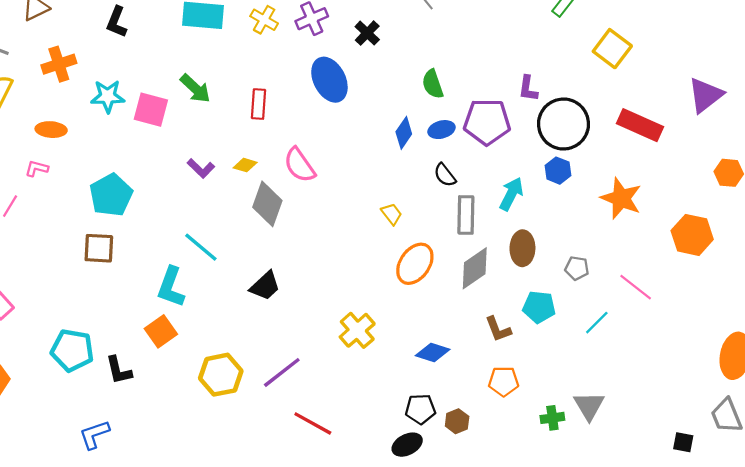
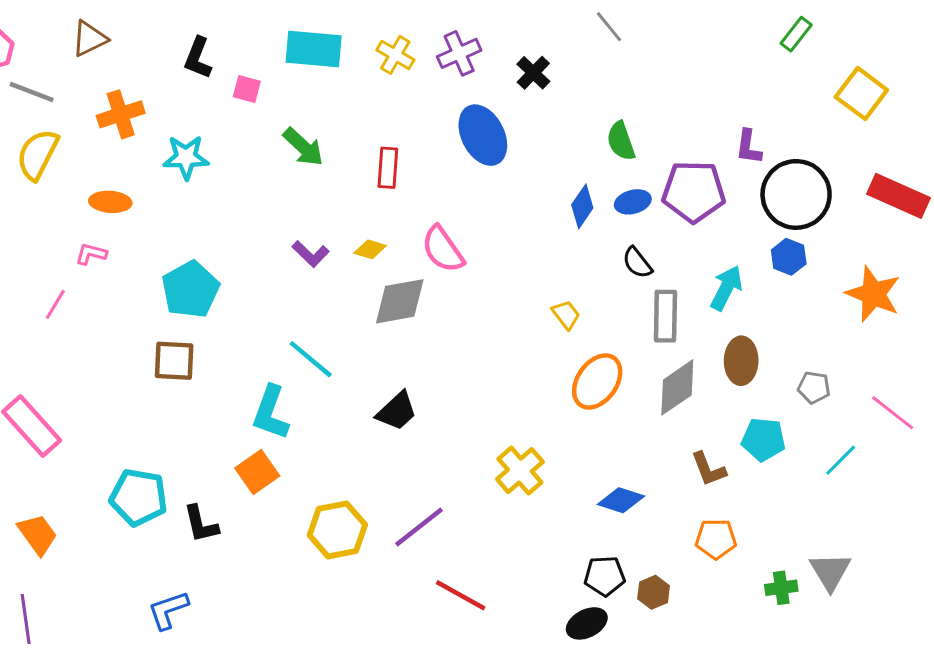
pink square: (151, 110) -> (247, 89), moved, size x0.6
gray diamond: (267, 204) -> (400, 301), turned 60

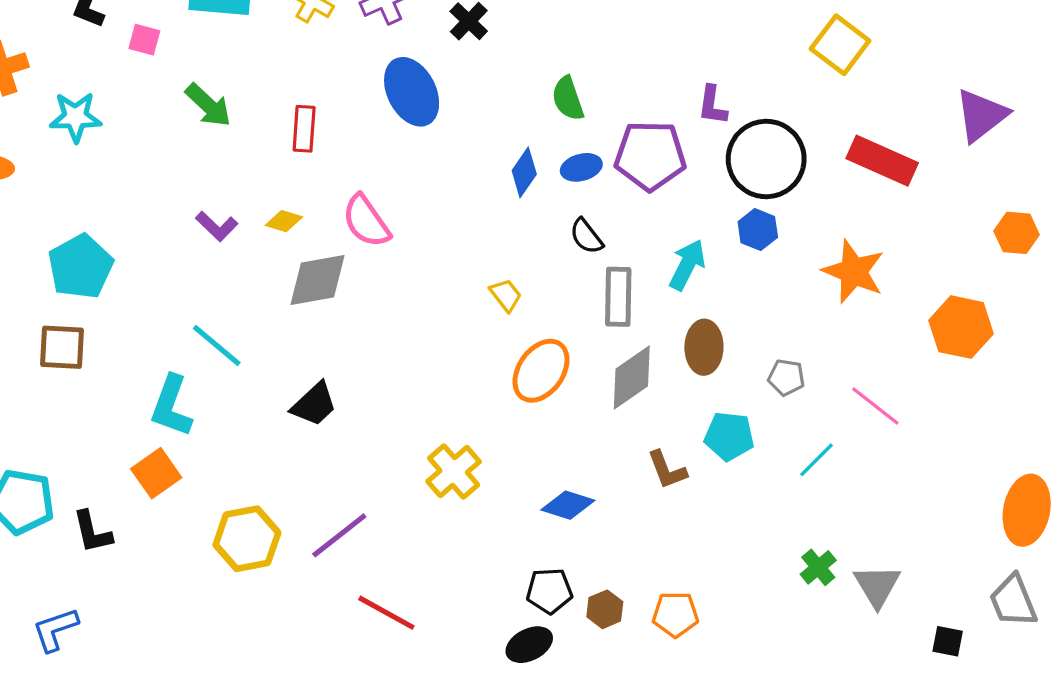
orange pentagon: (716, 539) -> (675, 614), moved
gray triangle: (830, 571) -> (877, 586), moved
green cross: (781, 588) -> (818, 567), moved, turned -32

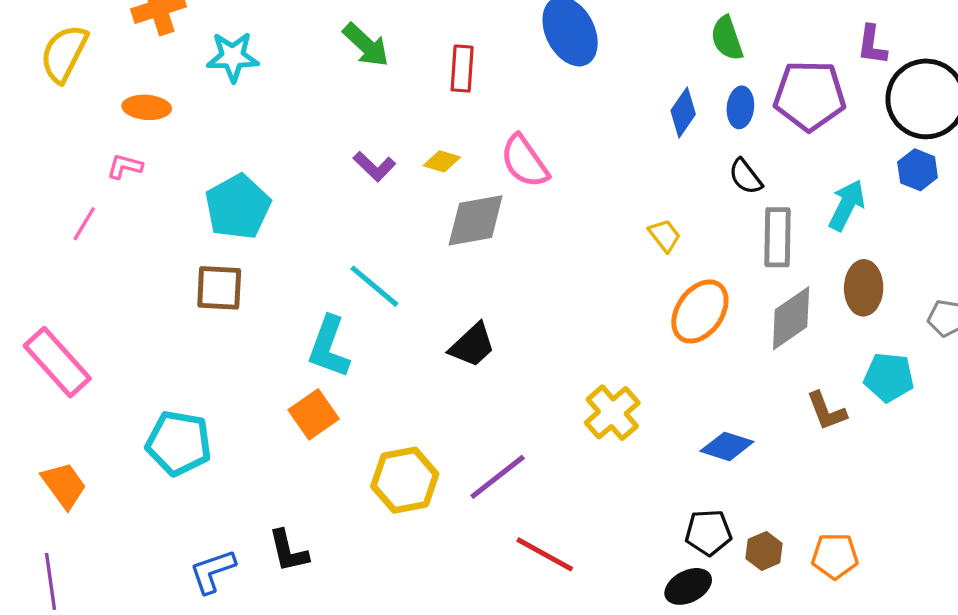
blue ellipse: (581, 167) -> (740, 107), turned -69
black L-shape: (92, 532) -> (288, 551), moved

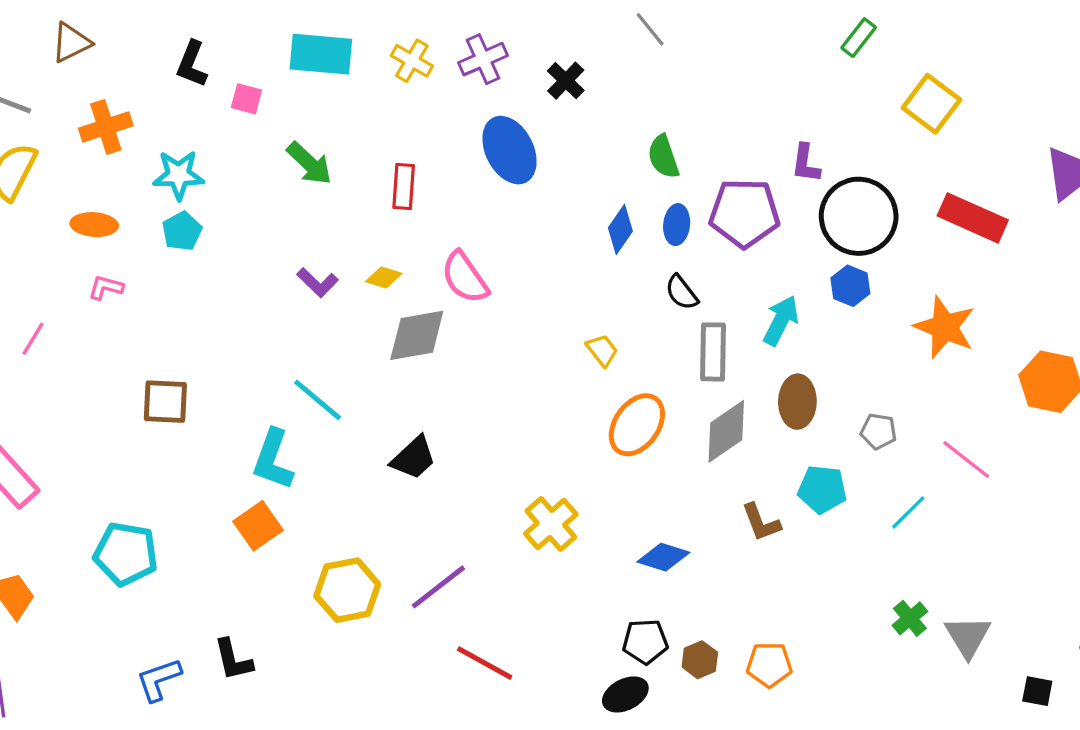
pink L-shape: (125, 166) -> (106, 287), moved
cyan pentagon: (238, 207) -> (182, 231), moved, size x0.6

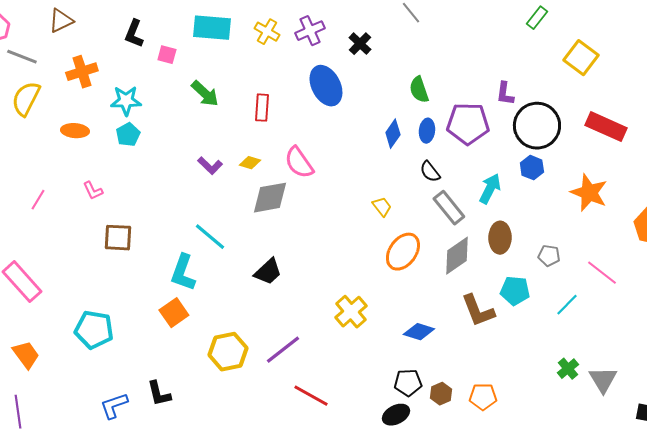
pink L-shape: (106, 287) -> (93, 191), moved, turned -130
gray rectangle: (713, 352) -> (449, 208), turned -40
brown L-shape: (761, 522) -> (478, 311), size x1.4

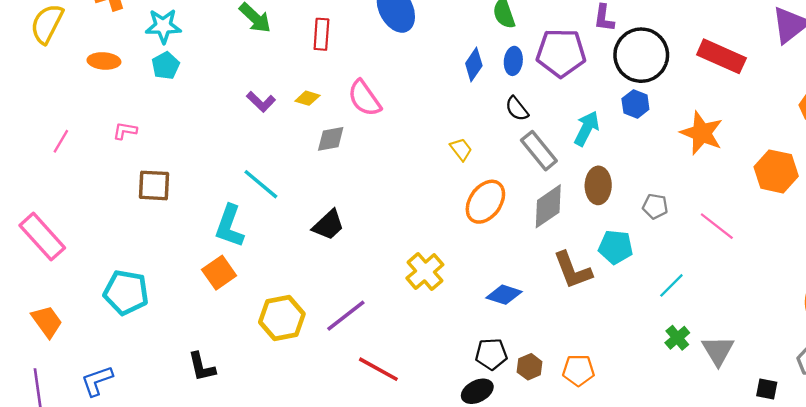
pink L-shape: (93, 191) -> (125, 131), turned 125
gray diamond: (270, 198) -> (331, 139), size x0.7
cyan line: (567, 305) -> (671, 285), moved
blue L-shape: (114, 406) -> (97, 381), moved

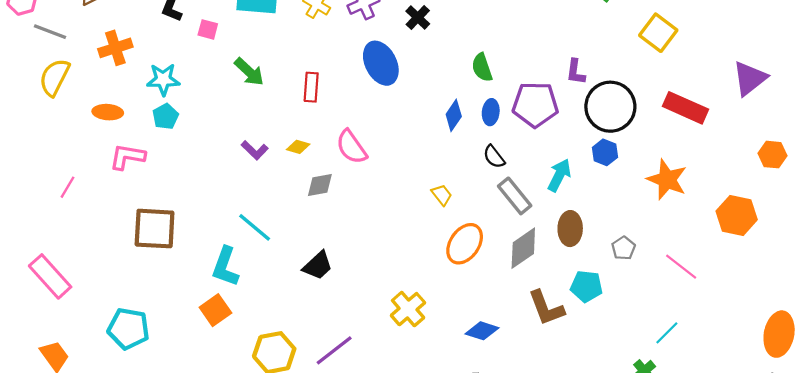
pink L-shape: (125, 131) -> (127, 157), moved, size x1.6
brown square: (154, 185) -> (155, 229), size x1.4
gray pentagon: (655, 206) -> (623, 248), turned 30
cyan line: (671, 285) -> (667, 333), moved

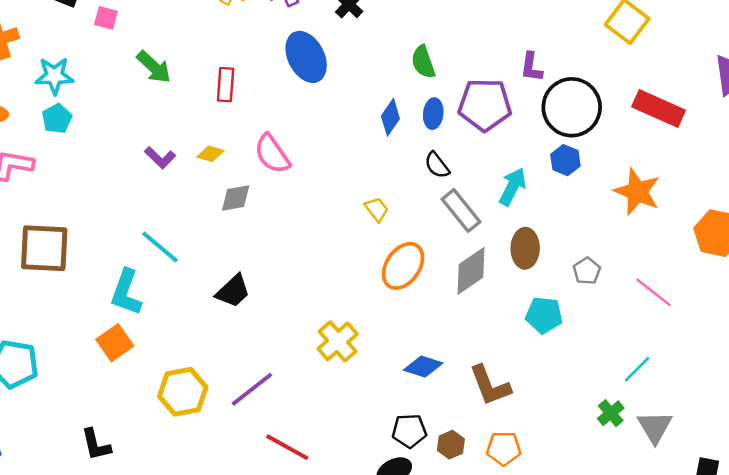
brown L-shape: (546, 308) -> (490, 385), moved

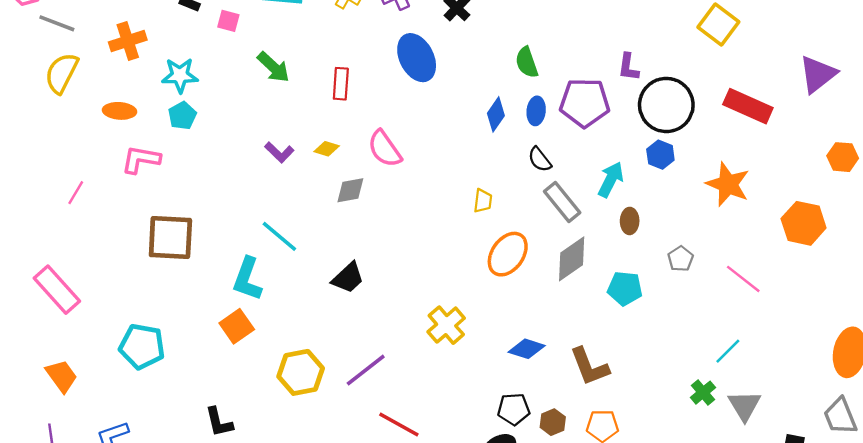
yellow trapezoid: (377, 209) -> (483, 201), turned 45
brown ellipse: (525, 248) -> (630, 221), moved, size x0.7
cyan pentagon: (544, 315) -> (625, 288), moved

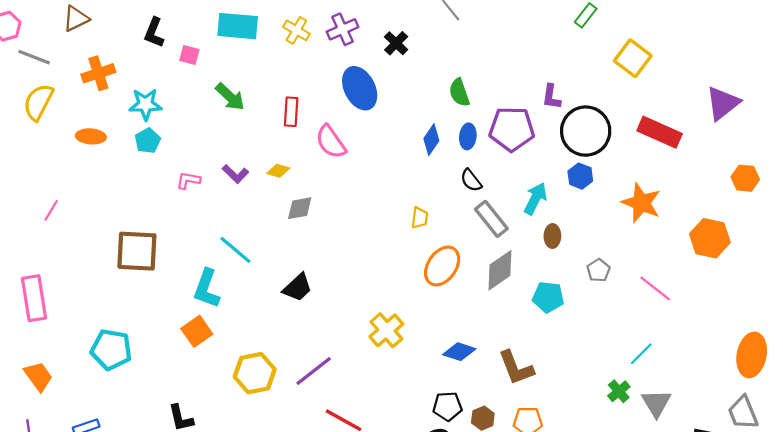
pink semicircle: (385, 149) -> (331, 142), moved
pink L-shape: (141, 159) -> (188, 180), moved, size x0.7
pink rectangle: (57, 290) -> (34, 298), turned 33

